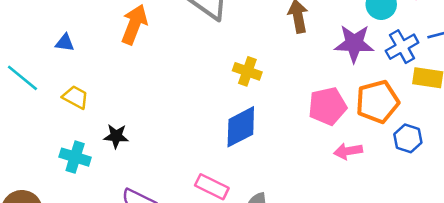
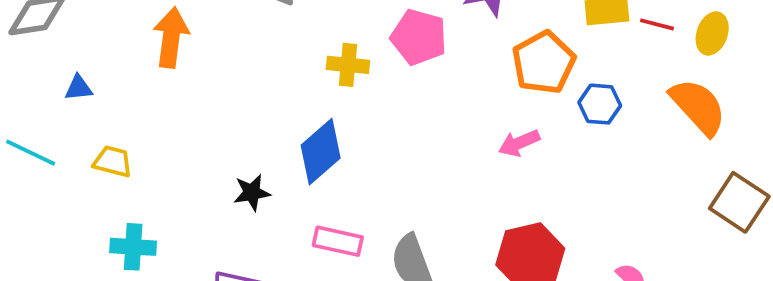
pink pentagon: (327, 106) -> (419, 37), moved, turned -30
blue diamond: (241, 127) -> (321, 152), moved
black star: (116, 136) -> (252, 193), moved

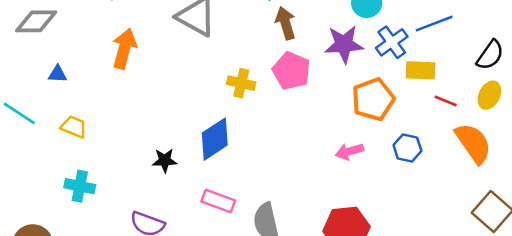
red line: (657, 24) -> (446, 101), moved
blue hexagon: (600, 104) -> (407, 148), moved

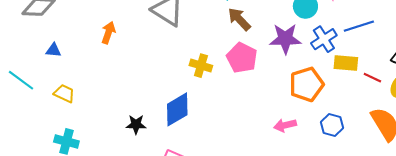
brown arrow: (286, 23) -> (239, 19), turned -30
orange arrow: (124, 49) -> (108, 33), size x0.7
red line: (446, 101) -> (372, 78), moved

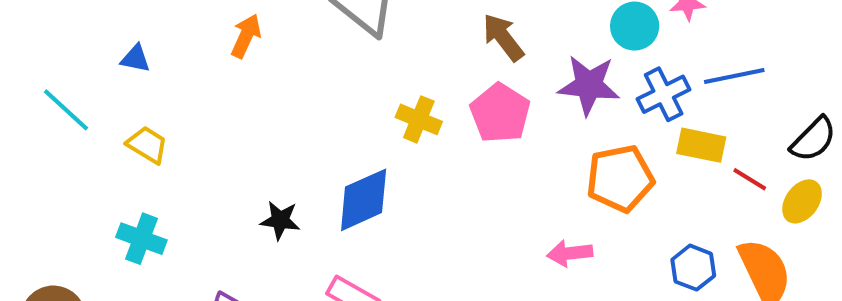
blue hexagon: (332, 125) -> (693, 268), moved

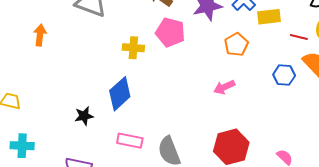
orange pentagon: (620, 178) -> (236, 45), size x0.7
red line: (750, 179) -> (299, 37), moved

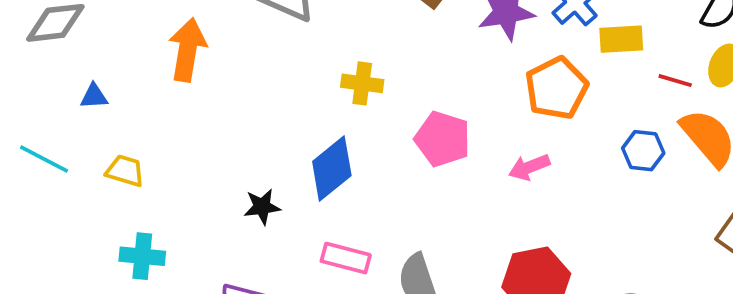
pink pentagon: (170, 32) -> (442, 139), moved
orange arrow: (40, 35) -> (188, 50), size x1.5
orange pentagon: (236, 45) -> (556, 88), size x1.4

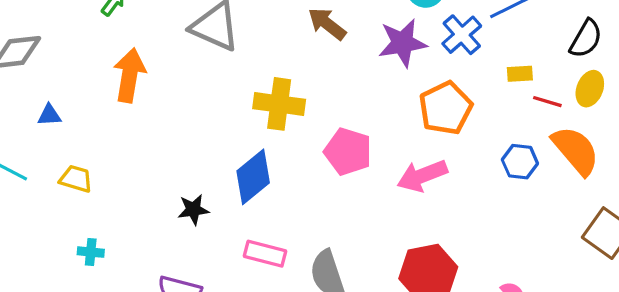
yellow rectangle: (621, 39) -> (520, 74), moved, size x0.7
yellow cross: (362, 83) -> (279, 104), size x1.4
pink arrow: (529, 167) -> (422, 176), size x1.4
cyan cross: (142, 256) -> (91, 252), size x0.7

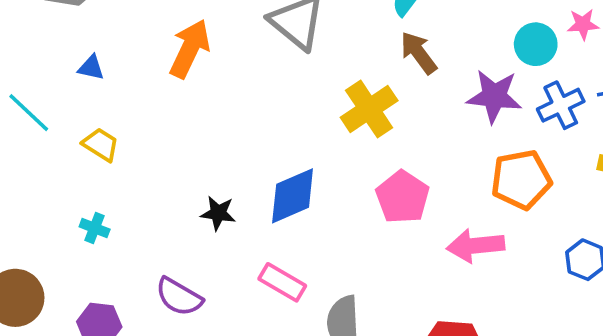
yellow cross: (279, 104) -> (369, 109), moved, turned 33

